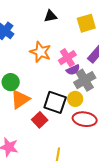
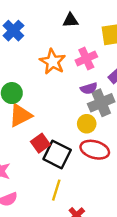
pink cross: (67, 58) -> (86, 59), moved
black square: (55, 102) -> (57, 155), moved

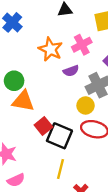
purple semicircle: (89, 88) -> (71, 71), moved
orange triangle: (20, 115) -> (23, 101), turned 40

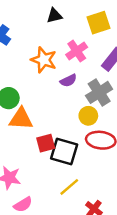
red square: (43, 126) -> (46, 143), turned 30
yellow line: (60, 169) -> (69, 187), turned 42

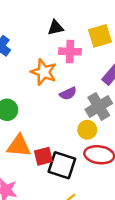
pink cross: (77, 51) -> (70, 51), moved, turned 35
orange triangle: (21, 119) -> (19, 146), moved

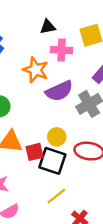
purple semicircle: (68, 94) -> (59, 91), size x1.6
yellow circle: (87, 130) -> (57, 137), moved

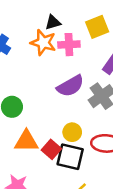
orange star: (36, 70) -> (43, 43), moved
red square: (35, 152) -> (51, 149), turned -30

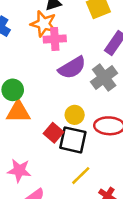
pink cross: (69, 45) -> (55, 39), moved
orange triangle: (26, 141) -> (18, 112), moved

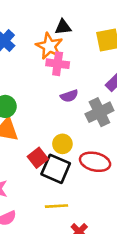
purple semicircle: (72, 68) -> (69, 96), size x0.6
yellow line: (81, 176) -> (57, 206), turned 30

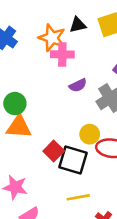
black triangle: (63, 27) -> (78, 25), moved
yellow circle: (62, 144) -> (90, 134), moved

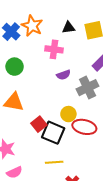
orange star: (52, 38) -> (32, 26), moved
green circle: (15, 104) -> (15, 67), moved

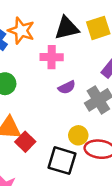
black triangle: (69, 28) -> (67, 28), size x1.5
red square: (39, 124) -> (25, 142), moved

